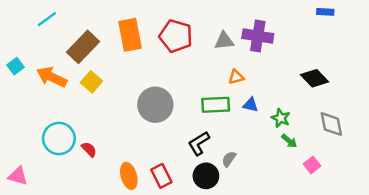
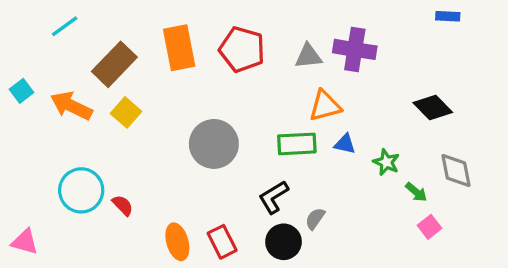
orange triangle: (236, 77) -> (325, 106), size x1.5
green arrow: (289, 141) -> (416, 192), moved

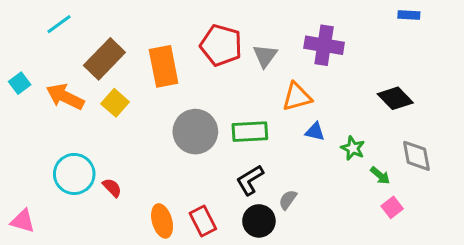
orange rectangle: (179, 48) -> (164, 66), moved
gray triangle: (308, 56) -> (265, 56), moved, turned -48
green rectangle: (297, 144) -> (250, 132), moved

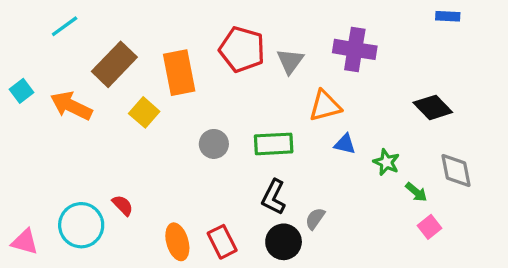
yellow square: (115, 103) -> (144, 112), moved
gray circle: (195, 132) -> (214, 144), size x0.6
cyan circle: (74, 174) -> (81, 225), moved
black L-shape: (250, 180) -> (274, 197), turned -32

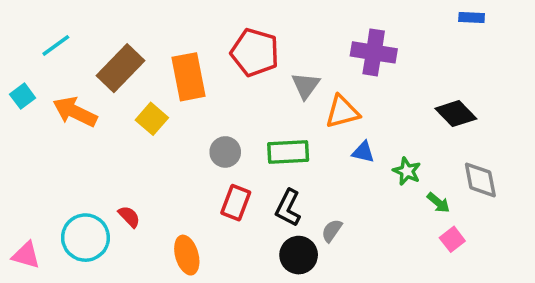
cyan line: (65, 26) -> (56, 45), moved
gray triangle: (290, 61) -> (306, 86), moved
red rectangle: (222, 242) -> (236, 203), moved, turned 48

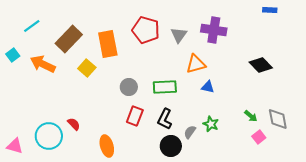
gray triangle: (306, 86) -> (179, 35), moved
green star: (407, 171) -> (211, 124), moved
gray diamond: (480, 180) -> (278, 119), moved

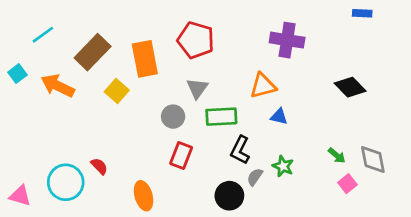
gray triangle: (179, 35) -> (197, 88), moved
black L-shape: (165, 119) -> (240, 150), moved

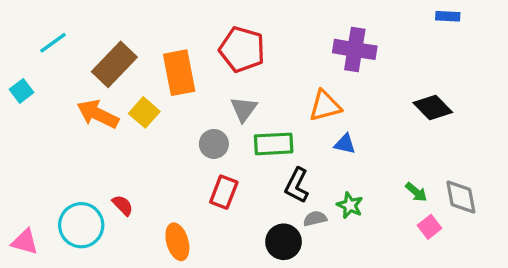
orange arrow: (58, 86) -> (98, 114), moved
gray semicircle: (255, 177) -> (315, 219), turned 42

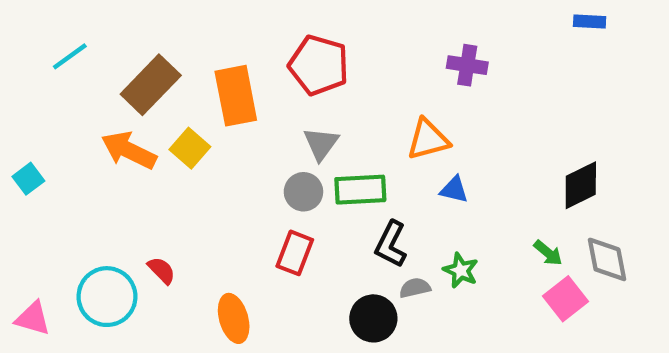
purple cross: (355, 49) -> (467, 65), size x0.7
cyan square: (22, 91) -> (28, 179), moved
black diamond: (433, 107) -> (581, 185), moved, turned -72
gray circle: (214, 144) -> (303, 192), moved
pink square: (429, 227) -> (566, 299), size x1.4

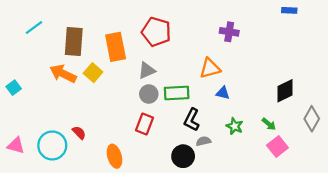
brown rectangle: (151, 85) -> (74, 41), turned -40
gray triangle: (321, 144) -> (147, 70), moved, turned 30
gray diamond: (607, 259) -> (312, 119), moved, turned 40
green star: (461, 270) -> (235, 126), moved
pink triangle: (33, 318) -> (16, 145), moved

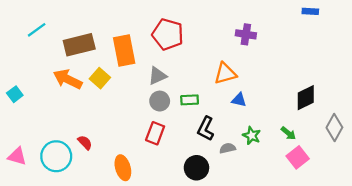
brown rectangle: (74, 41) -> (79, 45), turned 72
green rectangle: (177, 93) -> (190, 100), size x0.7
gray semicircle: (203, 141) -> (228, 148), moved

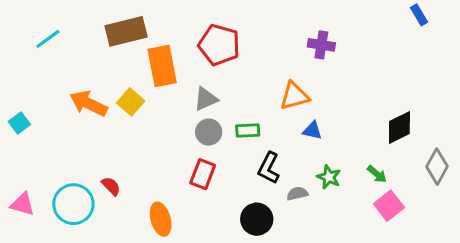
blue rectangle: (310, 11) -> (419, 15), moved, turned 56
brown rectangle: (79, 45) -> (126, 31), moved

